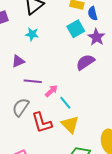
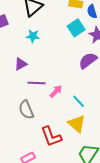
cyan line: (65, 103) -> (79, 101), moved
gray semicircle: (21, 107) -> (26, 110), turned -54
red L-shape: (42, 123) -> (51, 136), moved

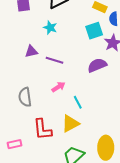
purple line: (37, 83) -> (54, 60), moved
yellow triangle: (77, 124) -> (70, 123), turned 36

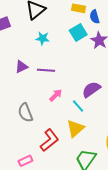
cyan star: (50, 28) -> (43, 38), moved
purple semicircle: (97, 65) -> (91, 89), moved
red L-shape: (42, 129) -> (49, 140), turned -110

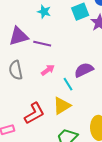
purple triangle: (21, 67) -> (19, 36), size x1.5
gray semicircle: (25, 113) -> (16, 70), moved

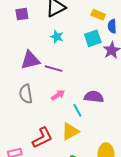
purple semicircle: (84, 70) -> (94, 97), turned 30

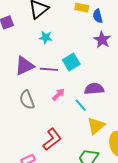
cyan square: (93, 38) -> (71, 62), moved
yellow triangle: (70, 132) -> (96, 126), moved

